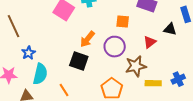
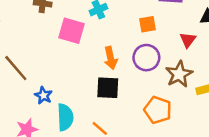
orange arrow: (87, 39) -> (111, 58), turned -36

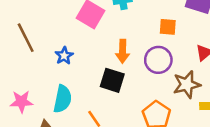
blue star: (43, 95) -> (64, 56), moved

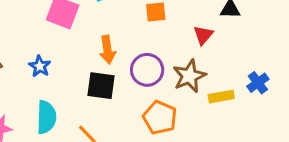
purple circle: (158, 60) -> (147, 70), moved

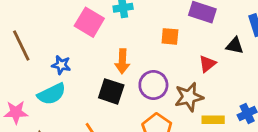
blue star: (40, 66) -> (61, 65), turned -30
cyan semicircle: (46, 117) -> (52, 94), moved, turned 52

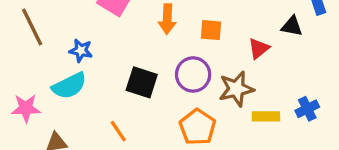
orange square: (170, 36) -> (211, 30), moved
orange arrow: (122, 61) -> (167, 19), moved

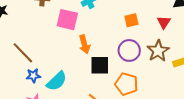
orange arrow: (167, 19) -> (84, 44), moved
blue star: (81, 51) -> (33, 76), moved
orange pentagon: (198, 127) -> (126, 84), moved

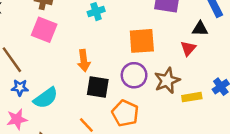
pink square: (67, 20) -> (44, 30), moved
orange square: (131, 20) -> (142, 41), size x1.6
red triangle: (164, 22) -> (188, 48), moved

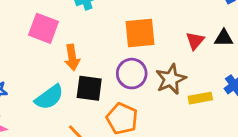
black triangle: (200, 29) -> (224, 38), moved
pink square: (44, 30) -> (44, 28), moved
cyan semicircle: (46, 98) -> (49, 97), moved

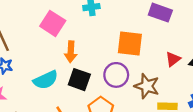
brown star: (171, 79) -> (147, 86), turned 30

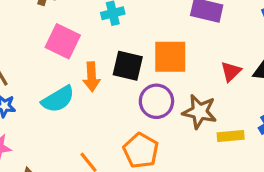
cyan semicircle: (46, 80) -> (58, 99), moved
black square: (79, 80) -> (128, 66), moved

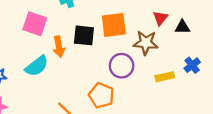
red triangle: (231, 71) -> (160, 18), moved
purple circle: (156, 101) -> (122, 66), moved
brown star: (200, 112) -> (146, 43), moved

